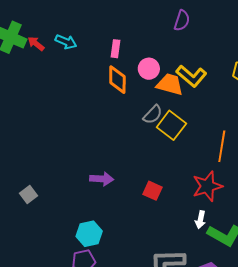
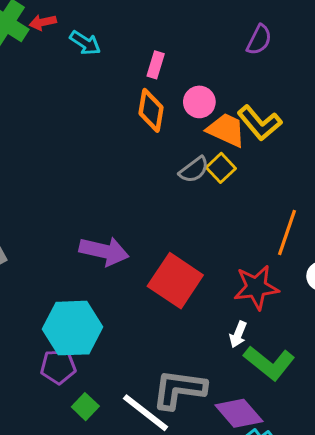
red arrow: (36, 44) -> (43, 22), moved, turned -60
yellow square: (171, 125) -> (221, 168), moved, size x0.7
purple arrow: (102, 179) -> (104, 251), size x1.4
red square: (153, 191) -> (175, 281), size x1.8
cyan hexagon: (89, 234) -> (72, 328), size x1.5

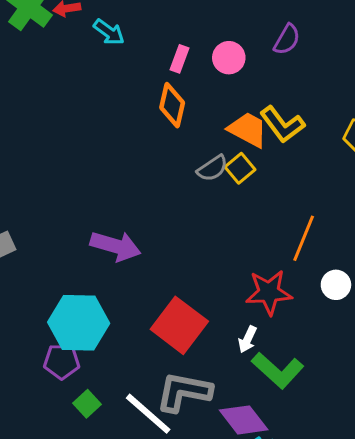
pink circle: (199, 102) -> (229, 58), moved
red square: (175, 281) -> (179, 325), moved

